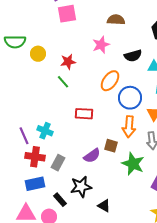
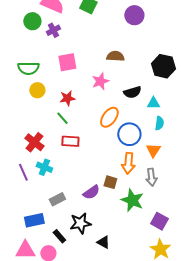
pink square: (67, 14) -> (67, 62), moved
green semicircle: (15, 42) -> (28, 68), moved
red rectangle: (84, 114) -> (70, 141), moved
red cross: (35, 157) -> (34, 142), moved, turned 30
gray rectangle: (58, 163) -> (57, 199), turned 35

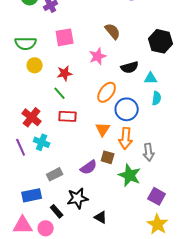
brown semicircle: (115, 56) -> (113, 31), turned 48
orange triangle: (153, 150) -> (103, 129), moved

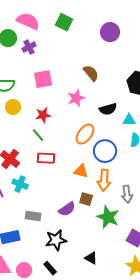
orange triangle: (103, 129) -> (81, 171), turned -49
gray rectangle: (55, 174) -> (33, 216), turned 35
black rectangle: (57, 211) -> (50, 268), moved
black triangle: (101, 217) -> (91, 258), moved

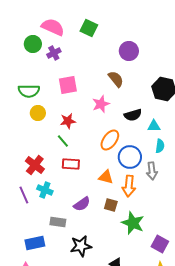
purple circle: (110, 32) -> (129, 51), moved
gray arrow: (127, 194) -> (152, 171), moved
purple semicircle: (67, 209) -> (82, 204), moved

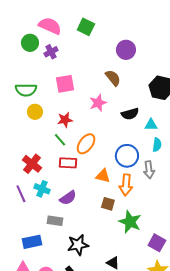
orange ellipse: (110, 140) -> (86, 144), moved
purple semicircle: (82, 204) -> (68, 198), moved

